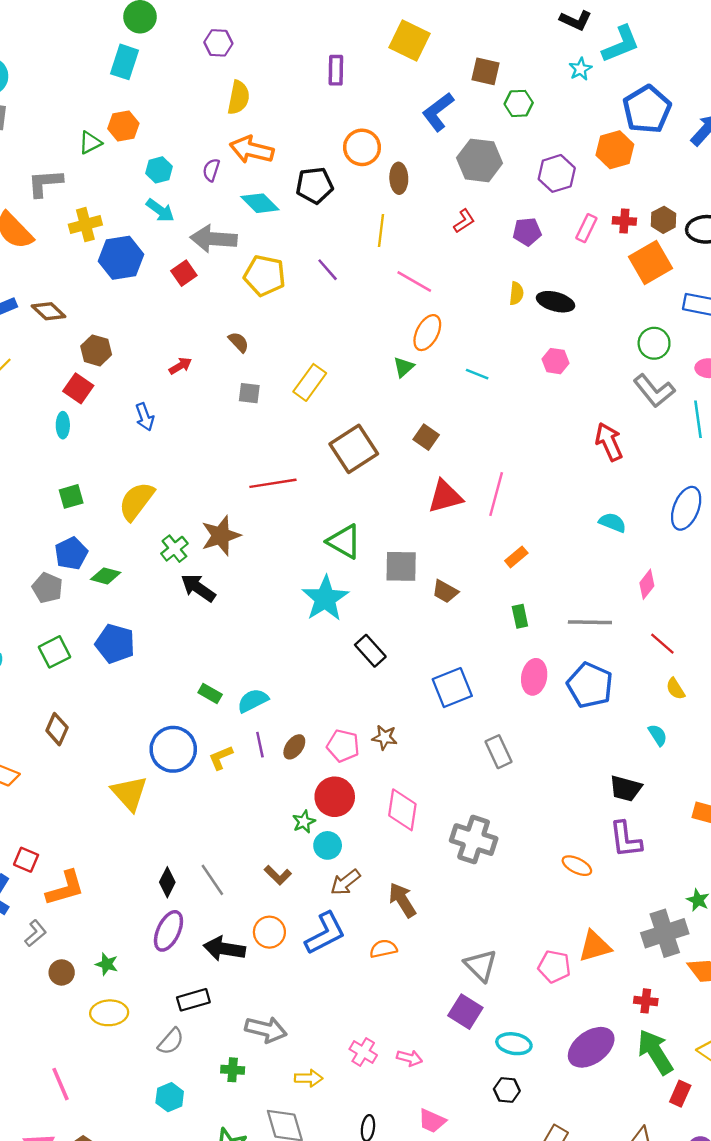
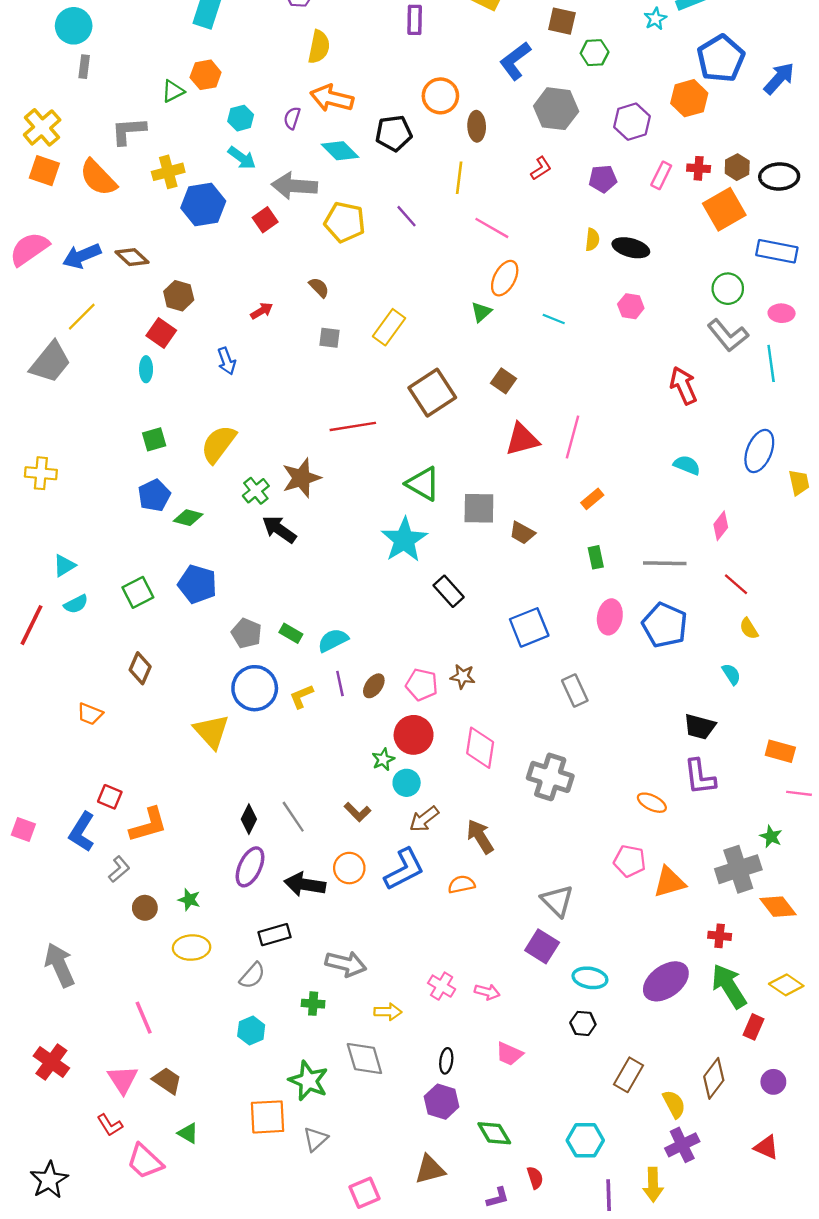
gray pentagon: (47, 588) -> (246, 633), moved
pink pentagon: (554, 967) -> (630, 861), moved

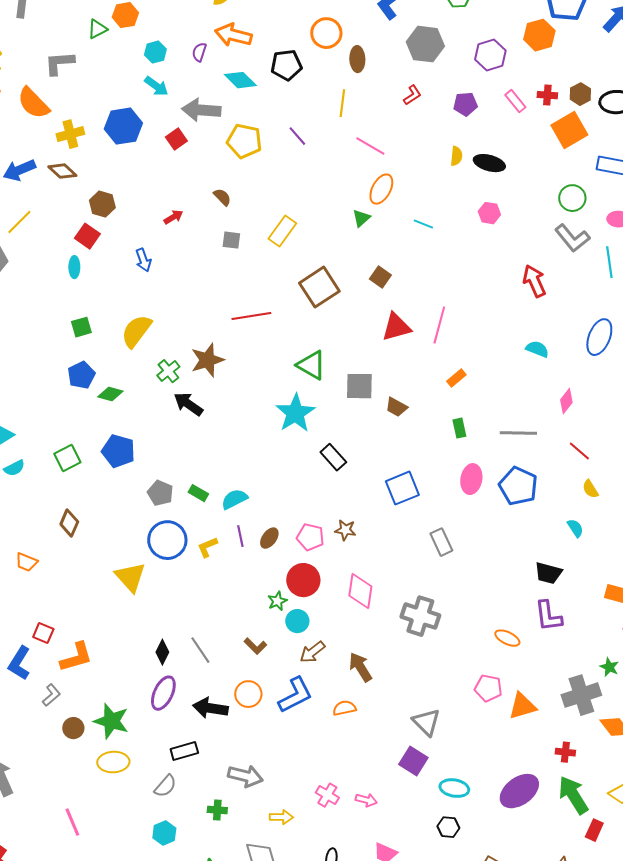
yellow cross: (168, 172) -> (70, 134), moved
pink rectangle: (661, 175) -> (515, 101), turned -65
green star: (189, 900) -> (111, 721), size x1.8

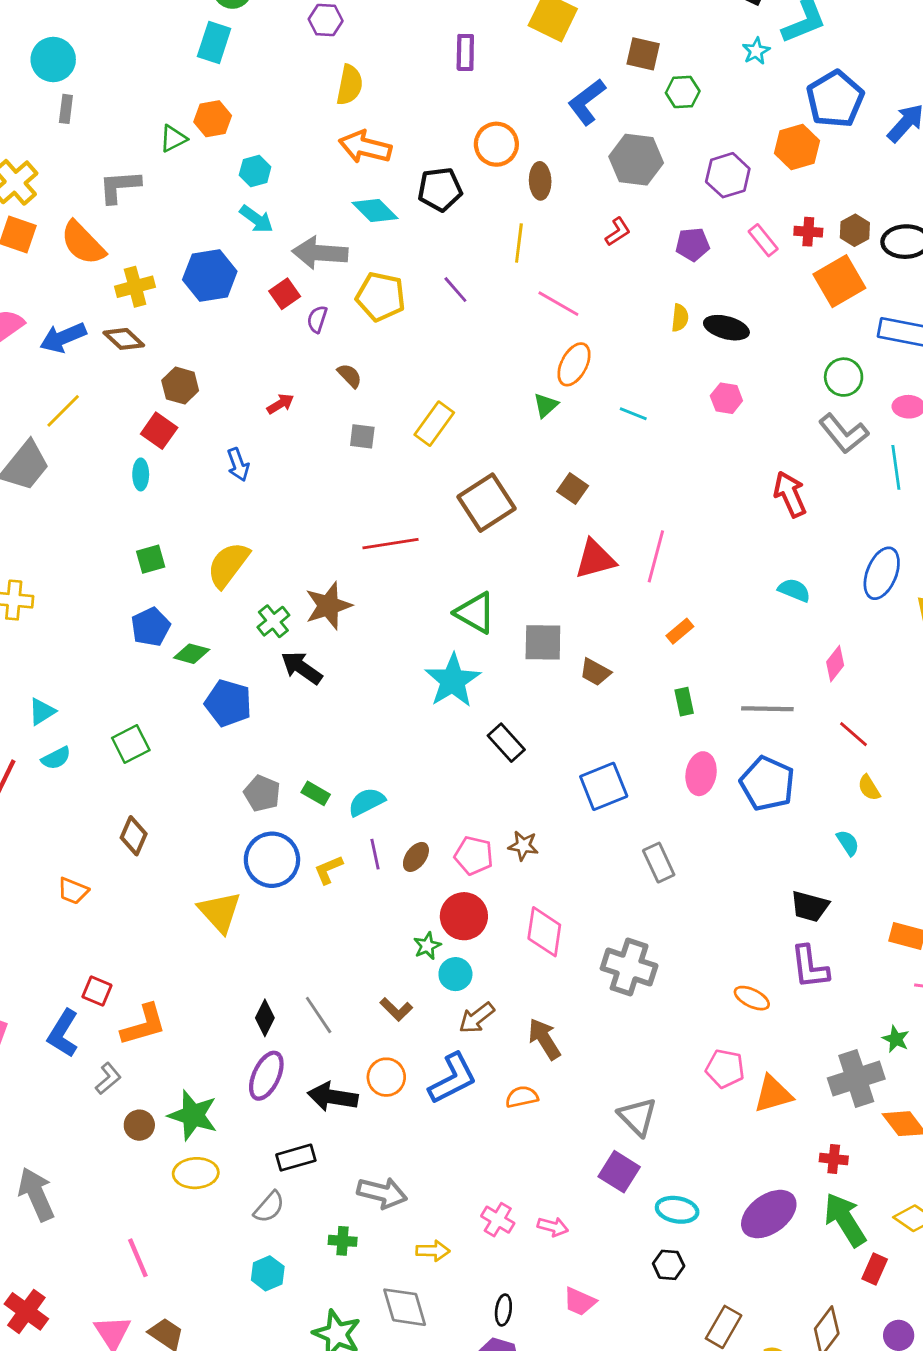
purple semicircle: (199, 52) -> (317, 319), moved
blue pentagon: (118, 451) -> (228, 703), moved

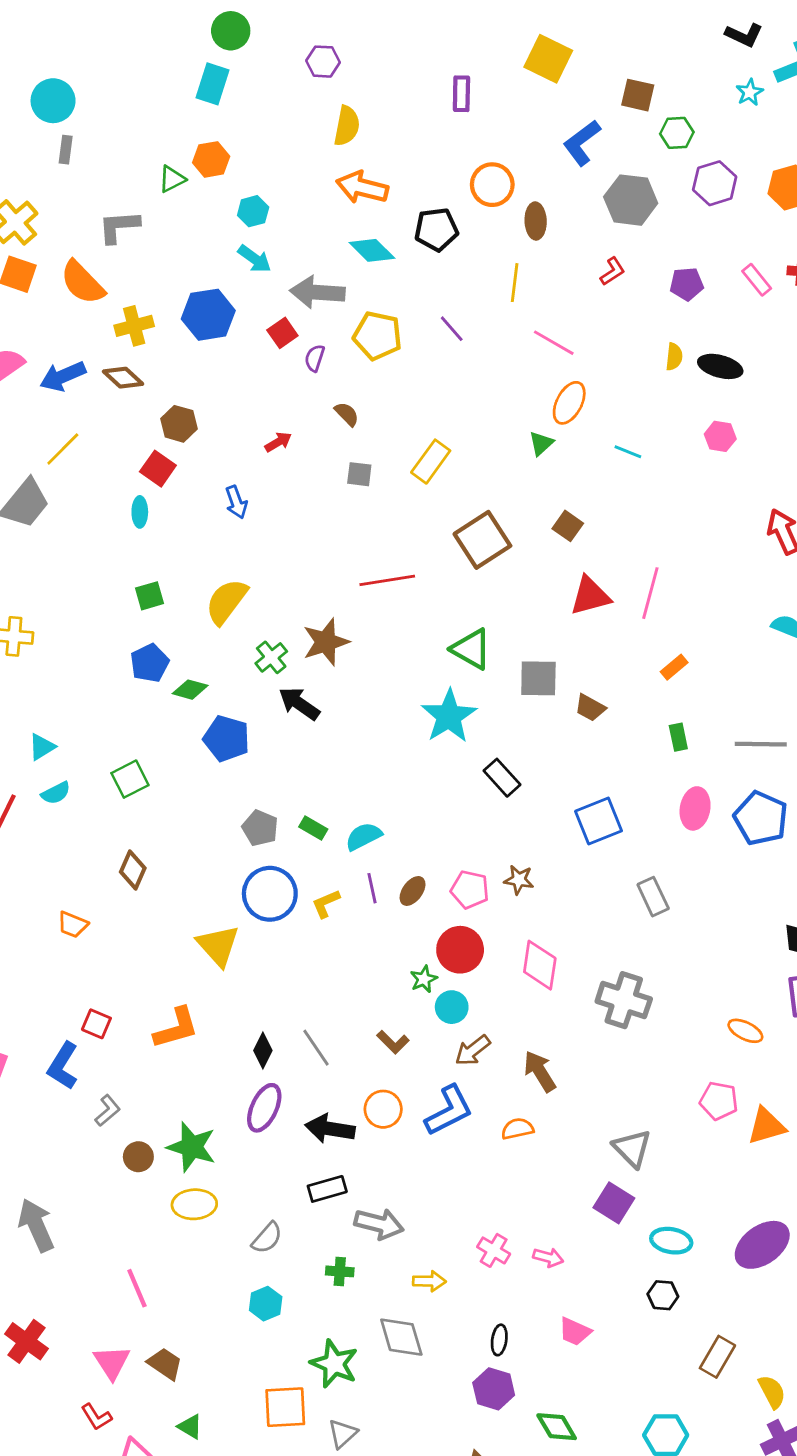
purple hexagon: (728, 175) -> (715, 183), moved
orange L-shape: (144, 1025) -> (176, 1028), moved
black rectangle: (296, 1158) -> (327, 1189), moved

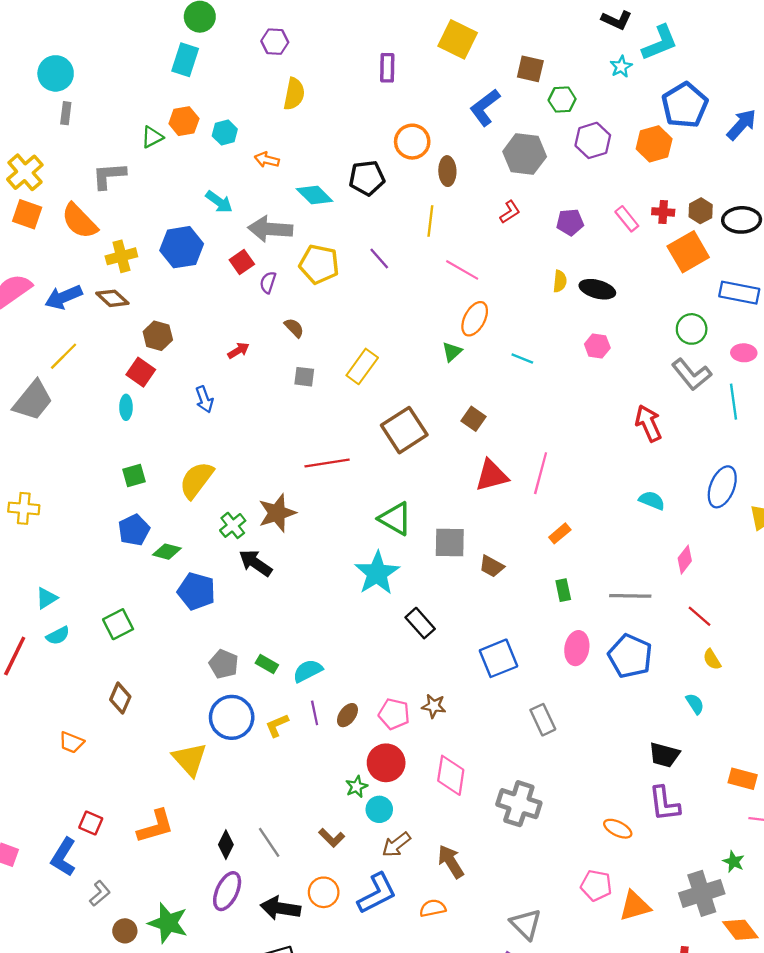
orange arrow: (362, 187) -> (267, 160), moved, size x0.6
cyan hexagon: (253, 211) -> (225, 132), moved

